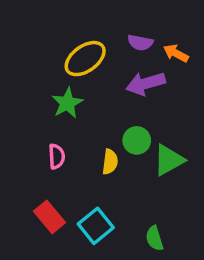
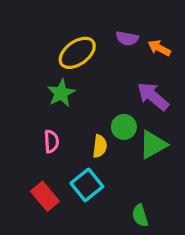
purple arrow: (146, 83) -> (153, 96), moved, turned 56
cyan square: (96, 226) -> (87, 185), moved

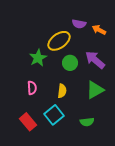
yellow ellipse: (77, 53) -> (59, 41), moved
green circle: (124, 127) -> (70, 63), moved
green semicircle: (140, 216) -> (87, 122), moved, turned -80

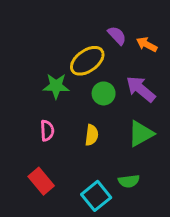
purple semicircle: (79, 24) -> (117, 35), turned -144
green star: (38, 58) -> (56, 86), turned 30
cyan square: (54, 115) -> (96, 196), moved

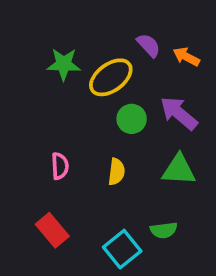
green star: (56, 86) -> (64, 64), moved
green triangle: (141, 134) -> (179, 170), turned 32

